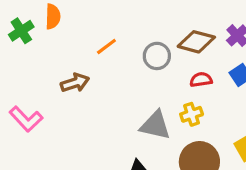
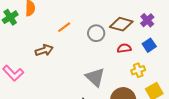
yellow cross: (192, 114) -> (138, 70), moved
gray triangle: (155, 125) -> (95, 77), turned 30

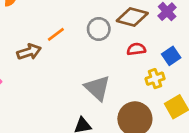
orange line: (64, 27) -> (56, 34), moved
blue square: (149, 45) -> (171, 56), moved

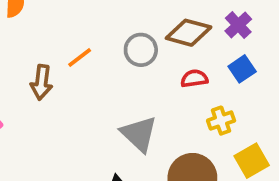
brown arrow: (29, 52) -> (41, 82), turned 115
blue square: (171, 56) -> (242, 69), moved

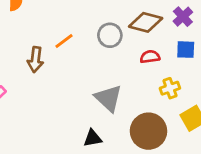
blue square: (242, 69) -> (186, 50), turned 36

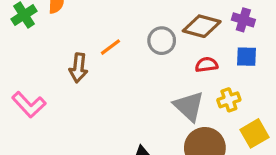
purple cross: (183, 17) -> (243, 20), turned -30
gray triangle: (108, 98) -> (189, 106), moved

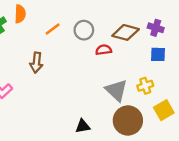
gray circle: (162, 41) -> (84, 30), moved
orange line: (110, 47) -> (53, 29), moved
red semicircle: (206, 65) -> (104, 50), moved

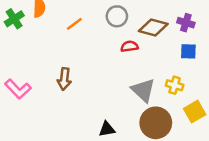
gray circle: (84, 30) -> (117, 16), moved
brown arrow: (36, 63) -> (64, 79), moved
yellow cross: (145, 86) -> (175, 85), turned 35

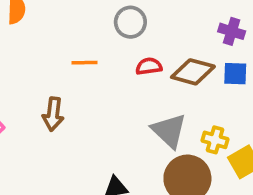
orange line: (74, 24) -> (84, 63), moved, turned 36
brown diamond: (153, 28) -> (193, 72), moved
yellow cross: (175, 85) -> (215, 140), moved

